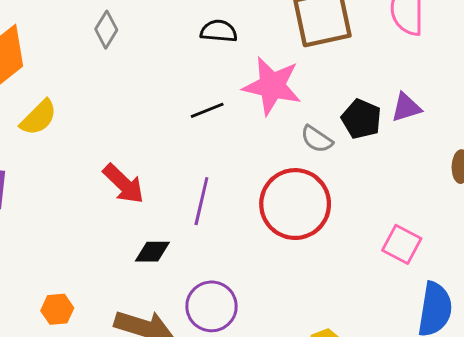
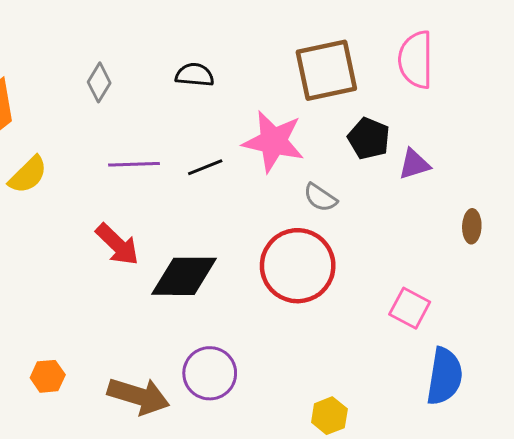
black semicircle: (219, 31) -> (195, 75), moved
black pentagon: (361, 119) -> (369, 138), moved
purple line: (201, 201) -> (134, 164), moved, turned 75
black diamond: (152, 252) -> (184, 276), moved, size x1.8

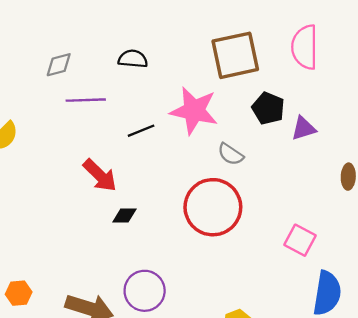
gray diamond: (99, 82) -> (59, 65), turned 44
purple line: (134, 164) -> (86, 100), moved
red arrow: (117, 244) -> (100, 175), moved
black diamond: (184, 276) -> (125, 215), size x0.5

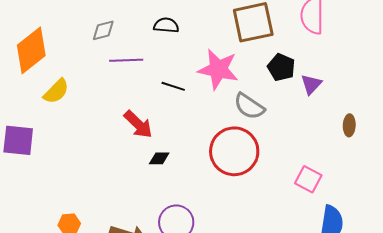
purple triangle: (304, 128) -> (311, 84), turned -30
black line: (141, 131) -> (173, 86), turned 40
gray semicircle: (231, 154) -> (249, 106), size x1.4

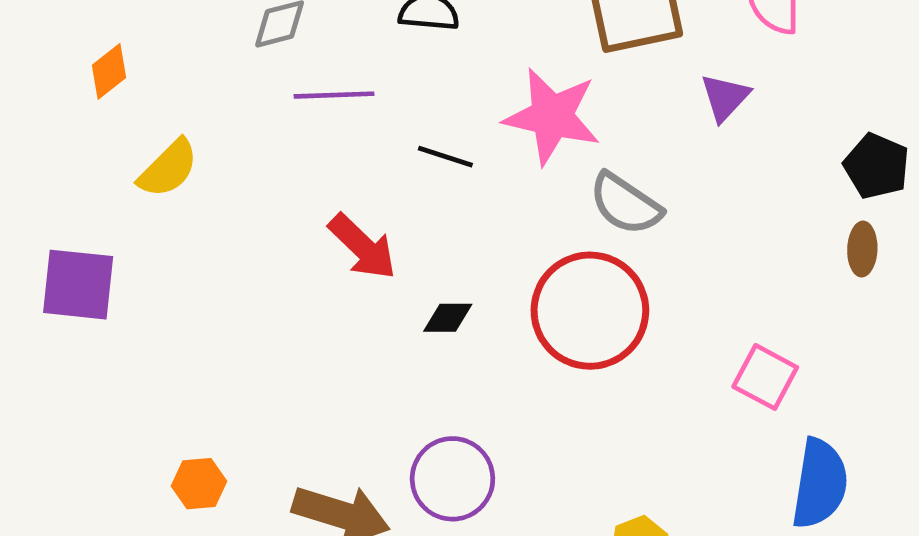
orange diamond: (31, 50) -> (109, 71), size x0.5
black pentagon: (281, 67) -> (877, 166), moved
purple triangle: (311, 84) -> (725, 97), moved
black diamond: (159, 158) -> (448, 318), moved

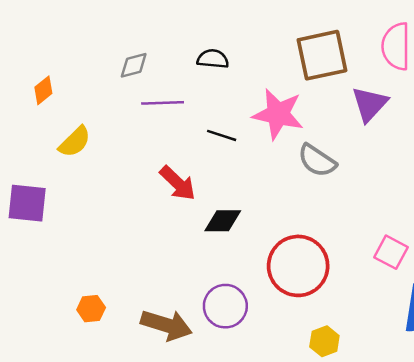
purple triangle: (725, 97) -> (370, 104), size x1.4
red circle: (590, 311) -> (298, 266), moved
black diamond: (448, 318) -> (223, 221), size x1.4

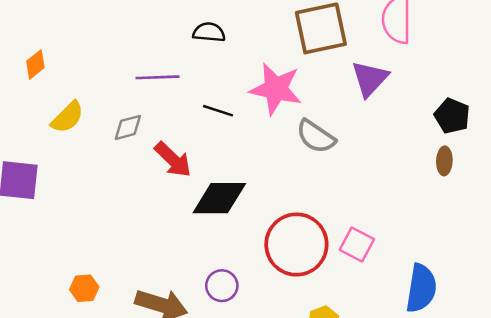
gray diamond: (134, 65) -> (128, 127), moved
black diamond: (223, 221) -> (219, 198), size x1.4
pink square: (391, 252) -> (357, 245), moved
purple circle: (225, 306) -> (222, 286), size x0.7

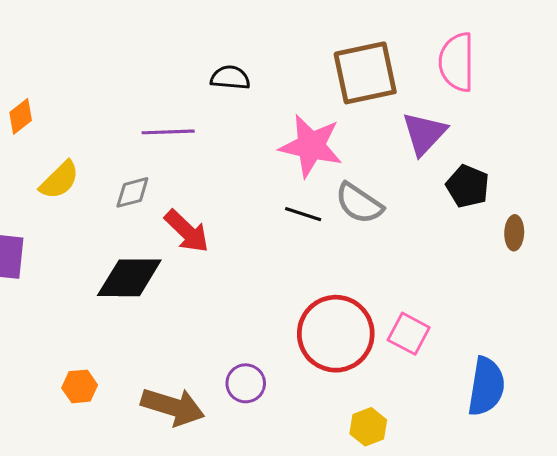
black line: (218, 111) -> (303, 214), moved
black pentagon: (452, 116) -> (468, 186), moved
black diamond: (219, 198) -> (129, 278), moved

